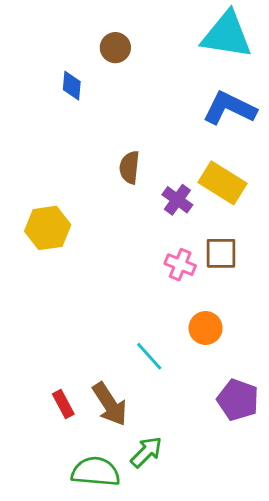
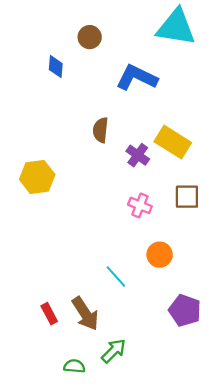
blue L-shape: (229, 108) -> (137, 78), moved
brown square: (221, 253) -> (187, 197), moved
green semicircle: (96, 472) -> (74, 366), size x0.6

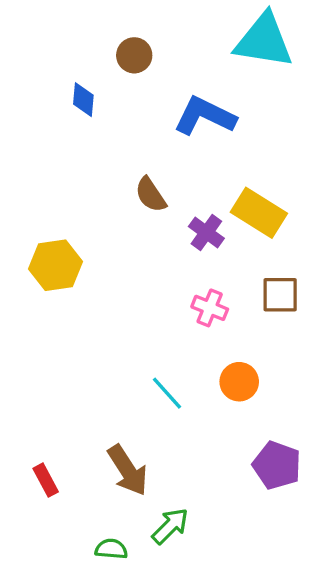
brown semicircle: (101, 130) -> (151, 195), turned -40
cyan line: (116, 276) -> (167, 393), moved
red rectangle: (49, 314) -> (46, 480), moved

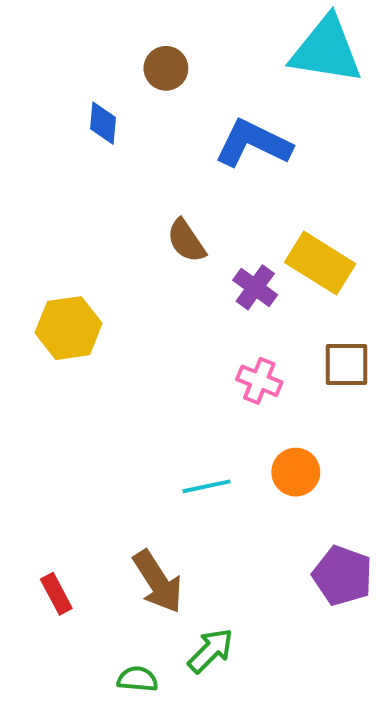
cyan line: (167, 393) -> (207, 486), turned -60

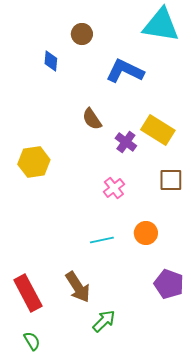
pink cross: (259, 381) -> (114, 188), moved, turned 30
red rectangle: (56, 594) -> (28, 293), size x1.8
green semicircle: (138, 679) -> (32, 341), moved, turned 54

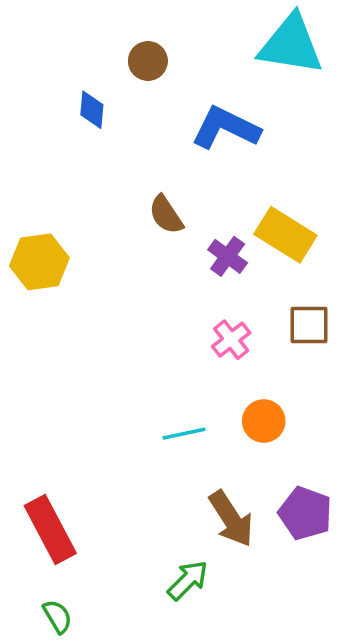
yellow hexagon: (34, 162) -> (39, 262), moved
pink cross: (114, 188) -> (231, 340), moved
brown arrow: (78, 287) -> (231, 519), moved

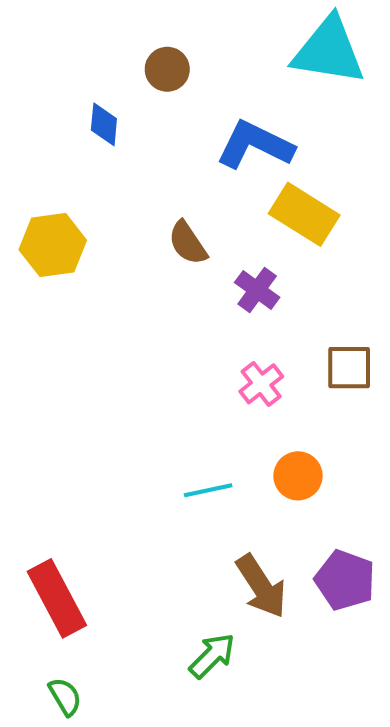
yellow rectangle: (285, 235) -> (304, 214), moved
yellow hexagon: (39, 262) -> (53, 245), moved

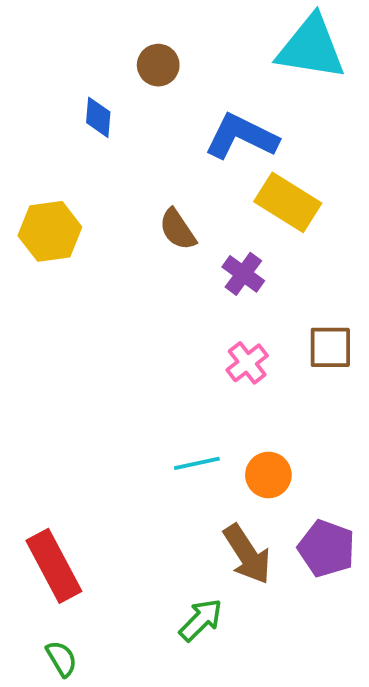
orange circle: (298, 476) -> (268, 475), moved

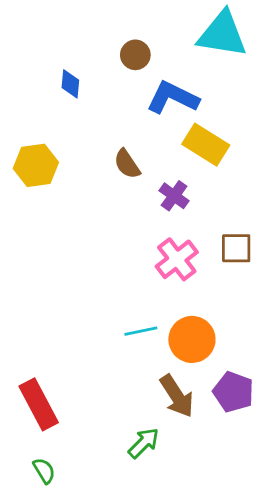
brown circle: (158, 65) -> (135, 55), moved
pink cross: (247, 363) -> (177, 259), size x1.4
orange circle: (268, 475) -> (192, 339), size x1.4

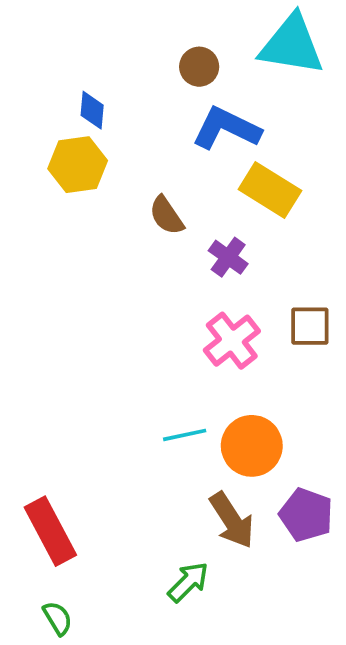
brown circle: (135, 55) -> (199, 67), moved
yellow hexagon: (36, 165) -> (78, 165), moved

